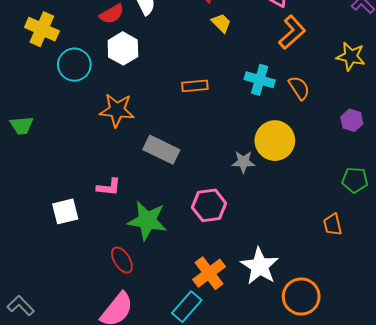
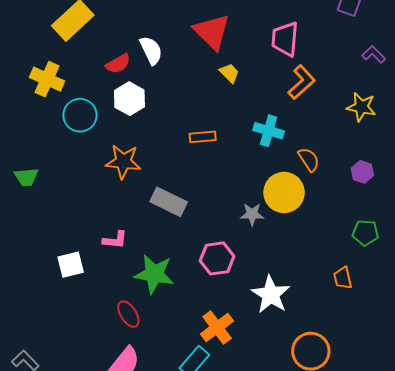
orange semicircle: (299, 88) -> (309, 160), moved
white star: (260, 266) -> (271, 295), moved

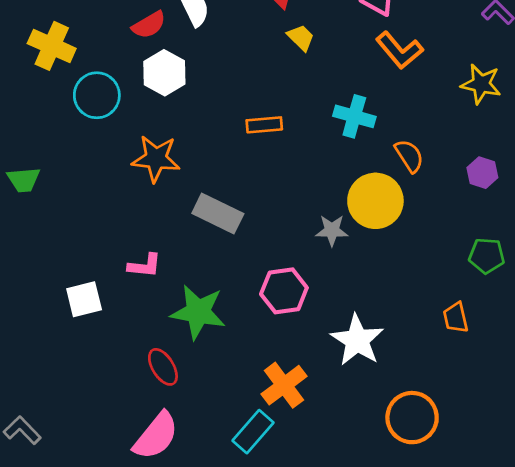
orange L-shape: (302, 82) -> (399, 50), turned 92

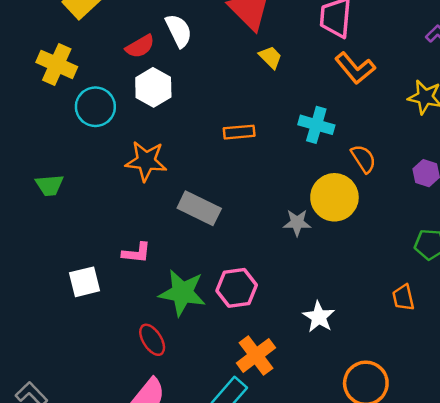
green trapezoid: (24, 180) -> (50, 185), moved
pink hexagon: (284, 291) -> (237, 288), moved
white star: (357, 340) -> (319, 317), size x0.7

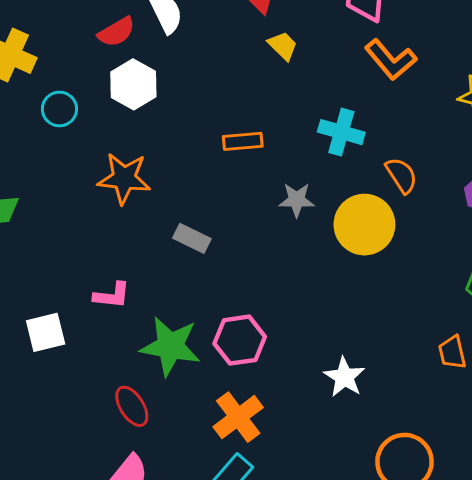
cyan circle: (95, 107) -> (59, 109), size x0.7
gray rectangle: (199, 208) -> (192, 238), size x0.7
gray star: (297, 223) -> (297, 200), moved
orange cross: (256, 355) -> (238, 417), moved

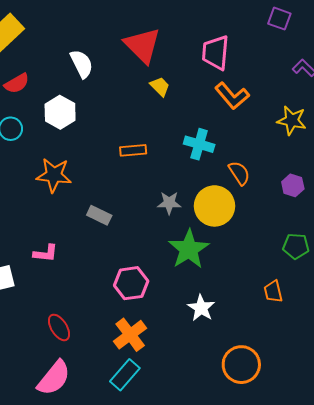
red semicircle: (116, 32) -> (17, 83), moved
gray star: (297, 200) -> (169, 203), moved
green star: (170, 346) -> (189, 249), moved, turned 30

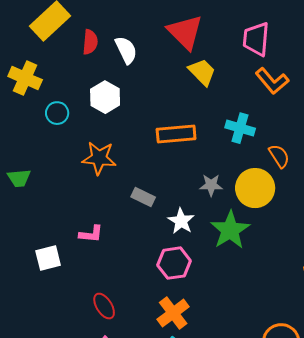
red semicircle: (17, 83) -> (90, 42), moved, turned -55
yellow trapezoid: (160, 87) -> (202, 72), size x1.4
orange rectangle: (133, 150) -> (176, 134), size x1.5
white star: (201, 308) -> (181, 221), moved

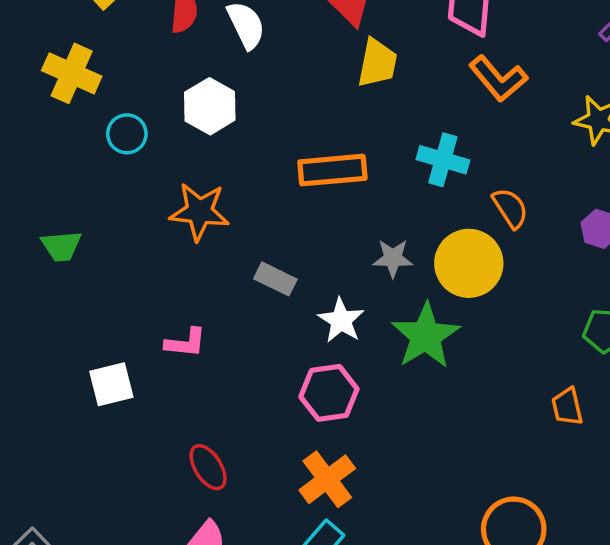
yellow trapezoid: (202, 72) -> (377, 63), turned 56

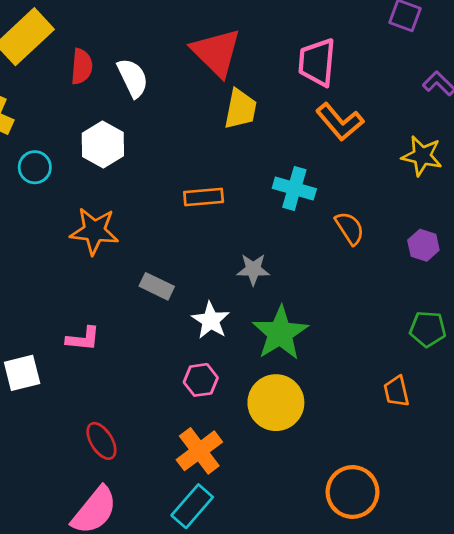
orange rectangle: (332, 170) -> (204, 197), size x0.7
yellow circle: (469, 263) -> (276, 403), moved
pink hexagon: (329, 393) -> (201, 380), size x0.7

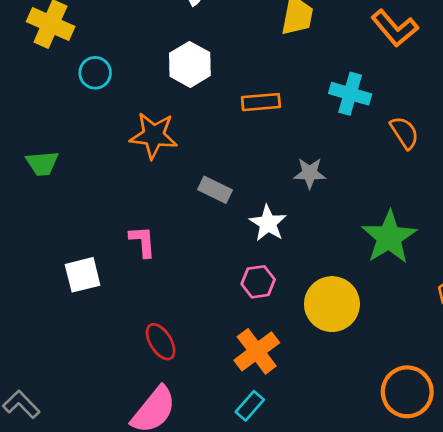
white hexagon: (103, 145) -> (190, 64), moved
green star: (280, 333) -> (389, 237), moved
pink L-shape: (83, 339) -> (142, 241), turned -100
cyan rectangle: (192, 506) -> (250, 406), size x0.7

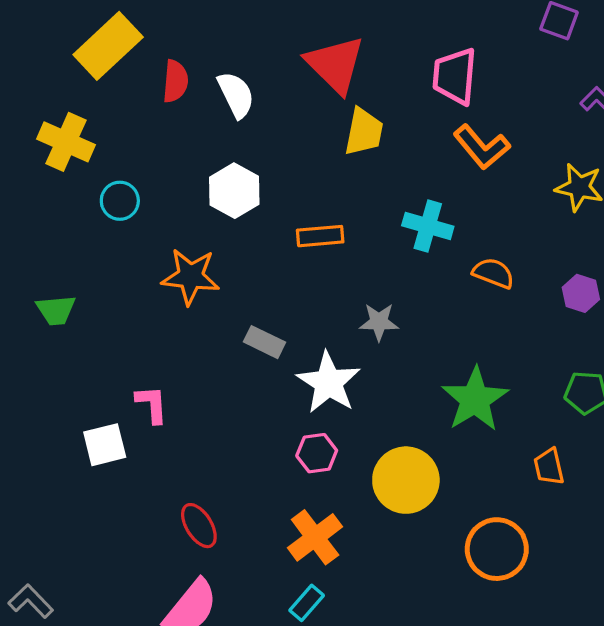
orange semicircle: (404, 133) -> (493, 273), turned -36
white star: (268, 223) -> (329, 382), size x1.4
pink L-shape: (142, 241) -> (152, 404), moved
orange circle: (407, 392) -> (497, 549), moved

